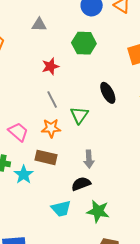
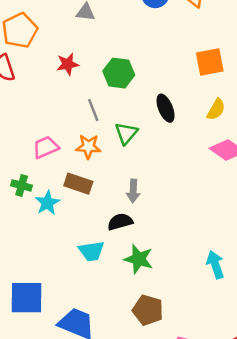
green hexagon: (84, 43) -> (119, 73), moved
red star: (50, 66) -> (68, 64), moved
pink trapezoid: (18, 132) -> (46, 147), turned -70

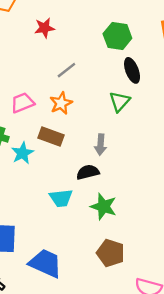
green hexagon: (119, 73) -> (117, 36), moved
gray line: (93, 110) -> (66, 70), turned 72
green triangle: (126, 133) -> (119, 101), moved
orange star: (88, 147) -> (61, 103), turned -30

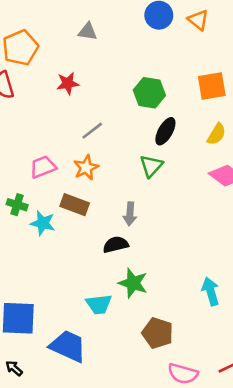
black ellipse: (132, 70) -> (165, 131), turned 50
cyan star: (22, 153) -> (43, 223), turned -30
cyan trapezoid: (61, 198) -> (99, 304), moved
brown pentagon: (111, 253) -> (158, 333), moved

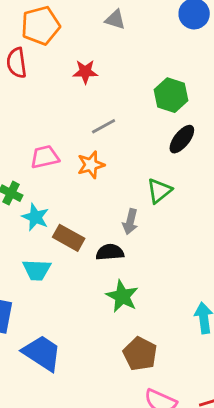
green triangle: (151, 166) -> (159, 191), moved
brown rectangle: (75, 205) -> (69, 238), moved
cyan trapezoid: (99, 304) -> (37, 270), moved

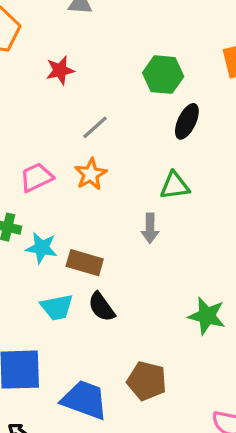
green triangle: (159, 191) -> (175, 186), turned 44
black semicircle: (110, 252) -> (102, 307), moved, turned -108
green star: (122, 296) -> (207, 316), moved
brown pentagon: (140, 354) -> (147, 381), moved

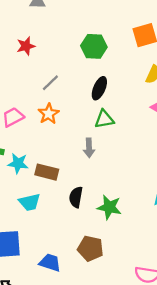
black ellipse: (187, 121) -> (99, 88), moved
black semicircle: (102, 307) -> (76, 197), moved, turned 48
green star: (207, 316) -> (109, 207), moved
blue trapezoid: (84, 400) -> (50, 262), size x0.7

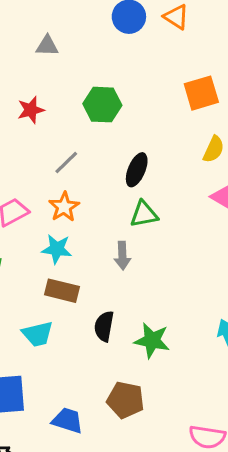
green hexagon: (94, 46) -> (102, 105), moved
cyan star: (18, 163) -> (57, 249), moved

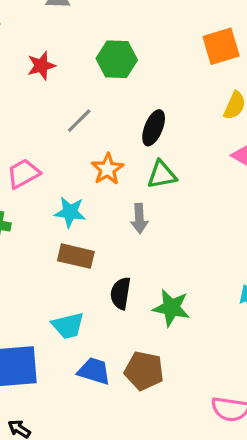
orange star: (64, 207) -> (107, 169), moved
cyan trapezoid: (38, 334) -> (68, 326), moved
blue trapezoid: (67, 420) -> (94, 371), moved

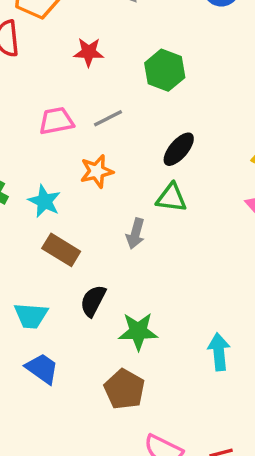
orange star: (107, 169) -> (97, 171), moved
pink trapezoid: (23, 174) -> (56, 121), moved
cyan star: (70, 212) -> (44, 201), moved
green star: (171, 308) -> (138, 331), turned -30
brown pentagon: (144, 371) -> (124, 389), moved

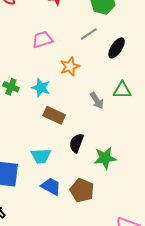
gray line: (108, 118) -> (89, 34), moved
green triangle: (172, 198) -> (122, 90), moved
gray arrow: (135, 233) -> (97, 100), turned -42
brown pentagon: (124, 389) -> (82, 190), moved

